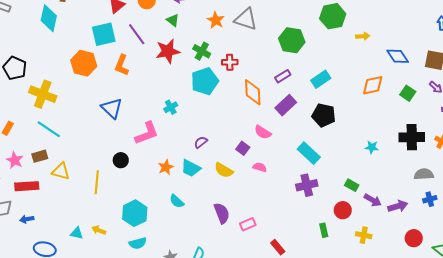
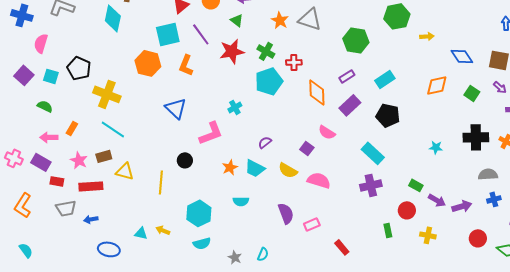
pink semicircle: (260, 167) -> (319, 180), moved, size x1.6
cyan semicircle: (177, 201) -> (241, 201), turned -42

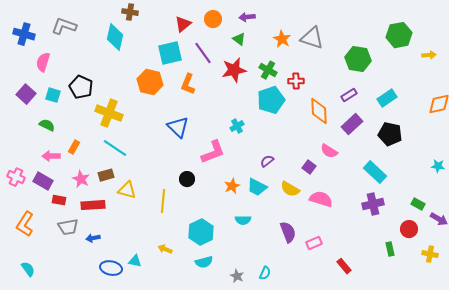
cyan triangle: (141, 233) -> (135, 261), moved

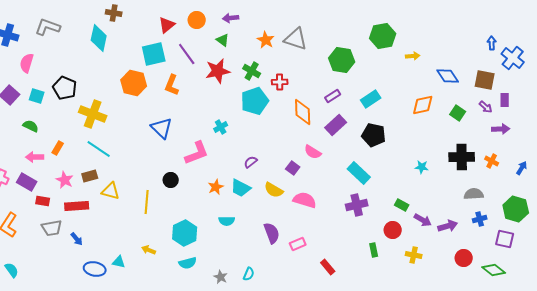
blue arrow: (93, 238) -> (77, 239), turned -120

